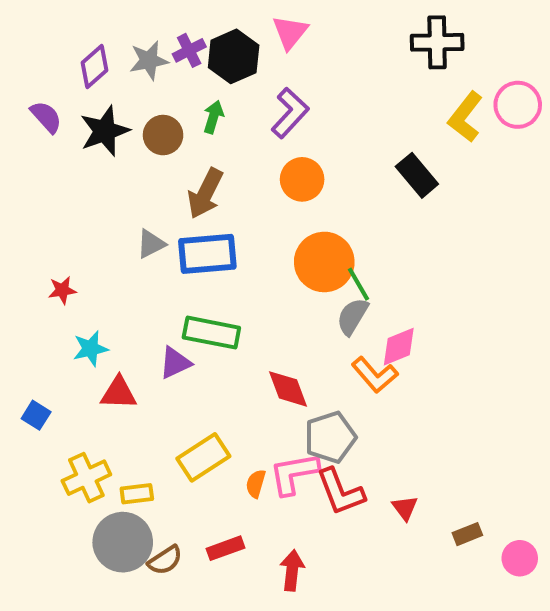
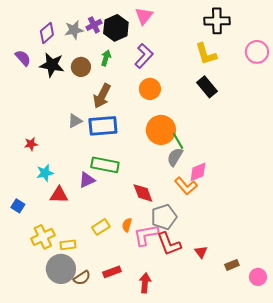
yellow L-shape: (465, 117) -> (206, 54), moved, turned -55
black star: (105, 131) -> (52, 65), turned 30
yellow rectangle: (203, 457) -> (101, 227), size x0.7
orange semicircle: (256, 484) -> (127, 225), moved

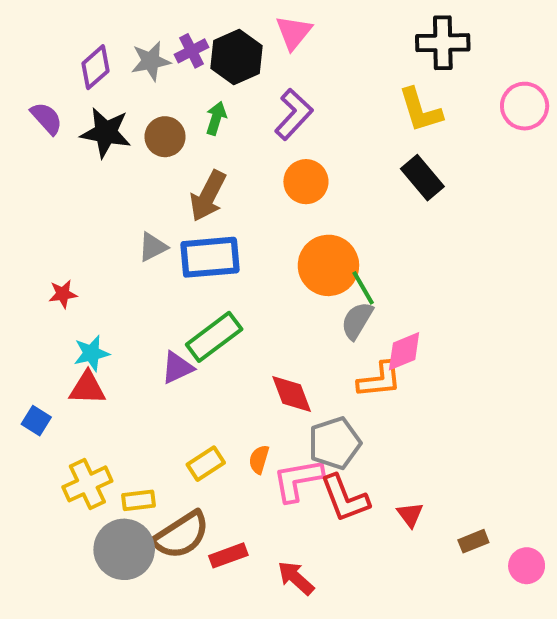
green rectangle: (105, 165) -> (214, 337), turned -48
orange L-shape: (186, 186) -> (380, 380), turned -55
red triangle: (59, 195) -> (87, 388), moved
brown semicircle: (82, 278) -> (181, 535), moved, size x1.6
red arrow: (145, 283) -> (296, 578), turned -54

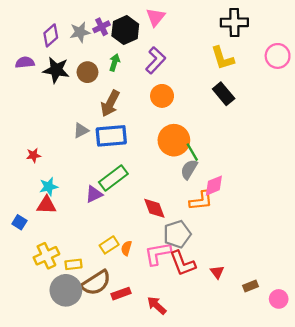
purple semicircle: (47, 118) -> (25, 62), turned -54
orange semicircle: (259, 459) -> (126, 248), moved

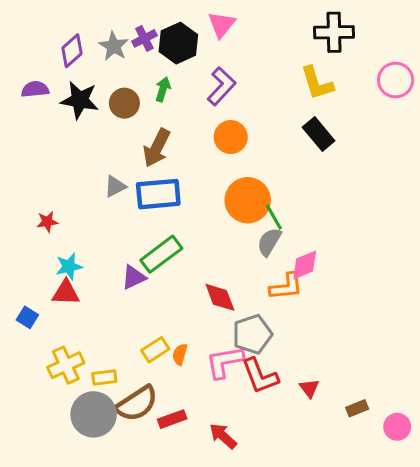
gray star: (80, 32) -> (114, 46), turned -30

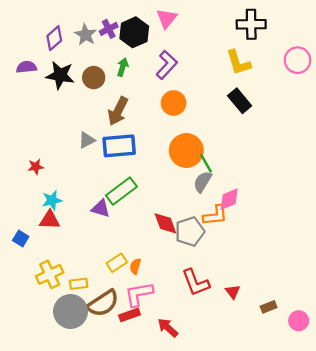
purple triangle: (134, 277) -> (101, 208), turned 42
gray pentagon: (252, 334) -> (190, 232), moved
pink L-shape: (225, 362) -> (139, 294), moved

